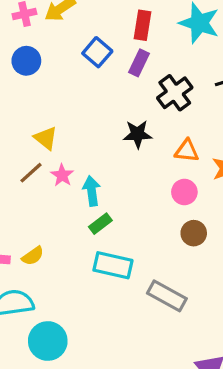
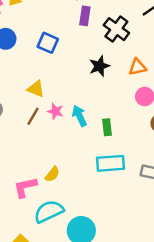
blue square: (97, 52) -> (48, 43), moved
green rectangle: (100, 224) -> (107, 127), moved, turned -42

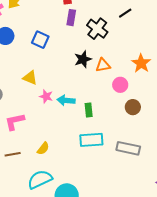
orange triangle: (137, 67) -> (103, 65), moved
brown line: (33, 116) -> (13, 154), moved, turned 49
cyan arrow: (79, 116) -> (66, 100), turned -60
pink L-shape: (25, 187) -> (15, 122), moved

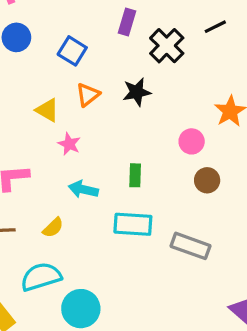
orange triangle: (103, 65) -> (88, 95), moved, turned -35
cyan arrow: (66, 100) -> (83, 189), moved

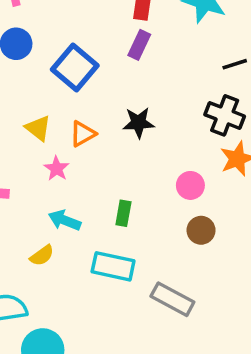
black cross: (167, 46) -> (225, 115), moved, turned -32
blue square: (72, 51) -> (75, 67), size x1.4
orange triangle: (88, 95) -> (83, 134), moved
yellow semicircle: (53, 228) -> (42, 256), moved

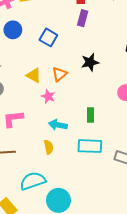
blue square: (75, 67) -> (48, 37), size x0.7
yellow semicircle: (42, 256) -> (49, 147), turned -56

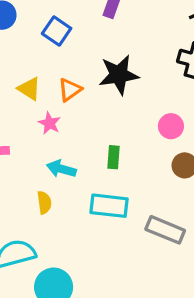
black star: (90, 62) -> (119, 75), size x1.4

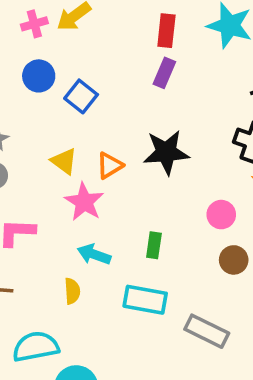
blue square: (57, 31) -> (81, 96), moved
pink star: (49, 123) -> (84, 202), size x1.5

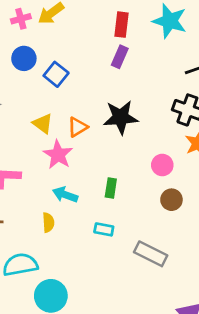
cyan rectangle: (145, 300) -> (104, 229), size x0.6

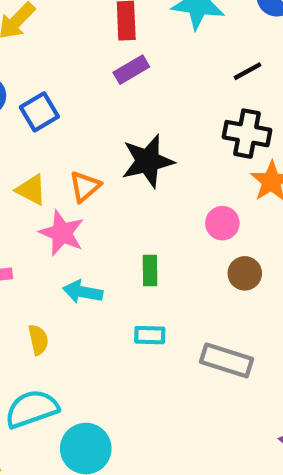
purple rectangle: (120, 57) -> (131, 70), turned 45
blue square: (56, 74) -> (39, 112), turned 30
yellow semicircle: (48, 223) -> (38, 340), moved

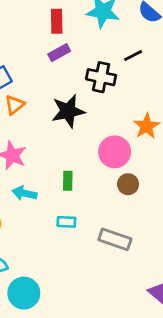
black cross: (247, 134) -> (101, 77), moved
orange triangle: (85, 186) -> (15, 105), moved
pink circle: (222, 223) -> (115, 152), size x1.5

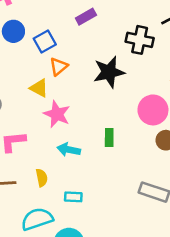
purple rectangle: (59, 53) -> (86, 17), moved
cyan rectangle: (66, 222) -> (73, 197), moved

